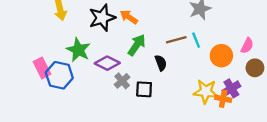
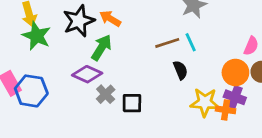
green arrow: (137, 45) -> (101, 48), moved
green star: (78, 50) -> (37, 36), moved
orange circle: (221, 56) -> (235, 73), moved
black semicircle: (161, 63) -> (180, 70), moved
purple cross: (231, 88) -> (235, 97), turned -36

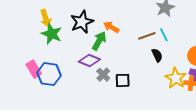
orange arrow: (110, 19) -> (111, 27), moved
yellow star: (205, 102) -> (176, 78), turned 30

